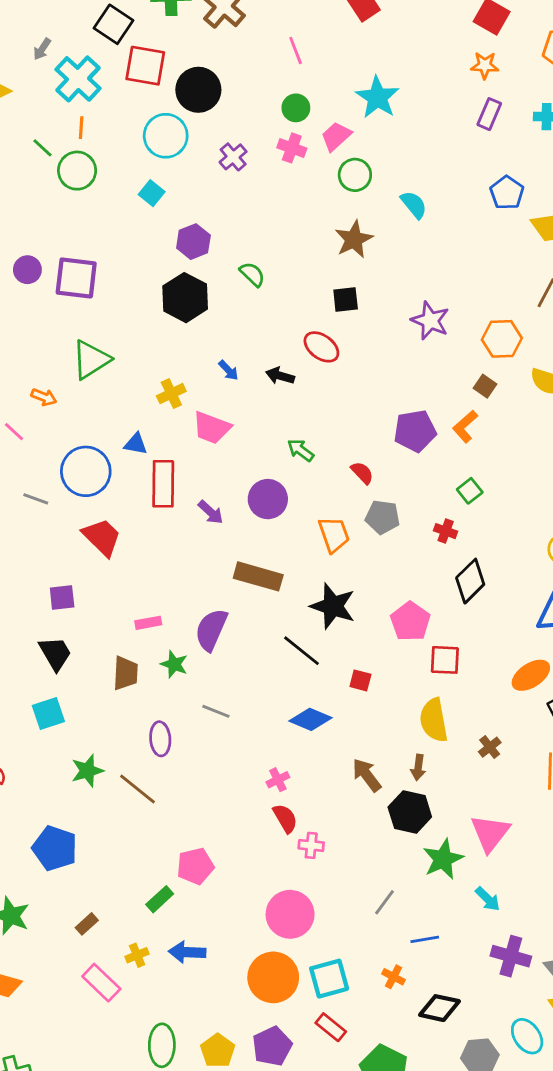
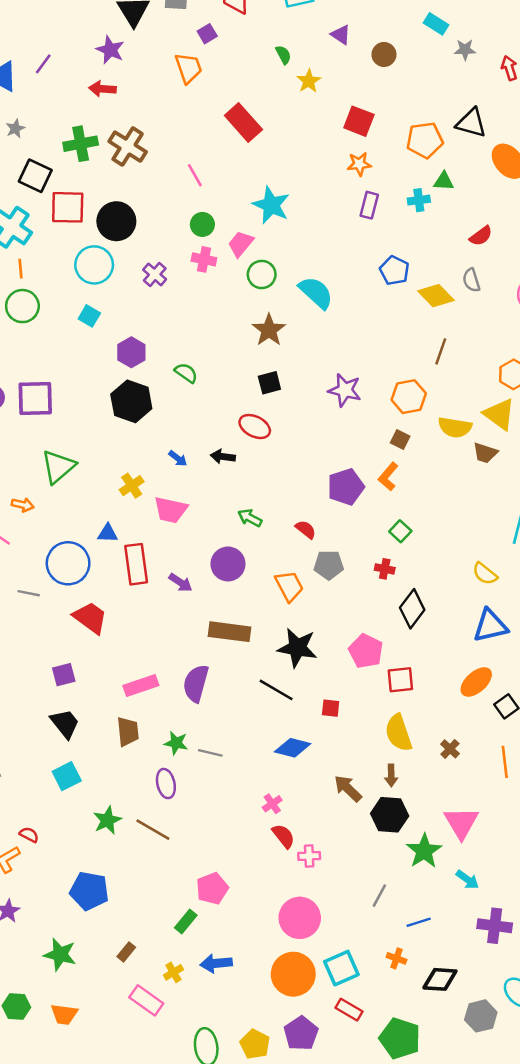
cyan semicircle: (414, 205) -> (316, 293), size x1.4
pink rectangle: (148, 623) -> (141, 685), size x1.5
green star: (174, 664) -> (176, 743), moved

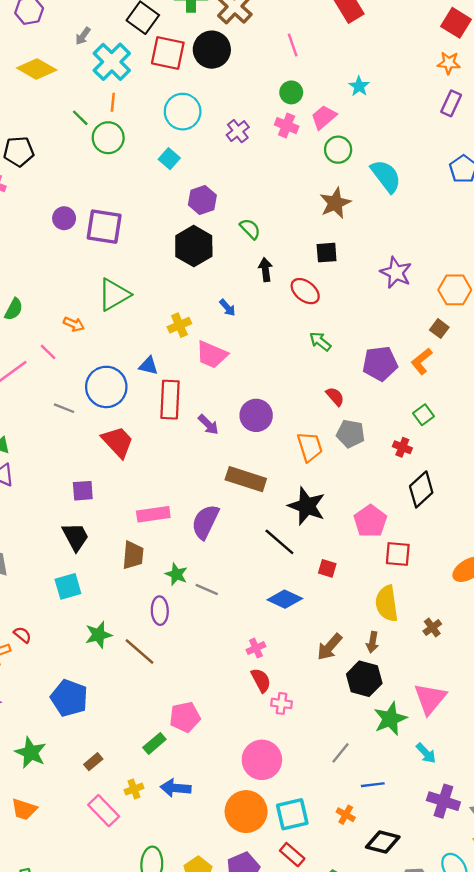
cyan star: (271, 205) -> (359, 86), size x0.6
black circle: (116, 221) -> (212, 50), moved
black arrow: (223, 457) -> (265, 270), moved, turned 65
green arrow: (250, 518) -> (320, 341), moved
brown arrow: (348, 788) -> (330, 647), turned -104

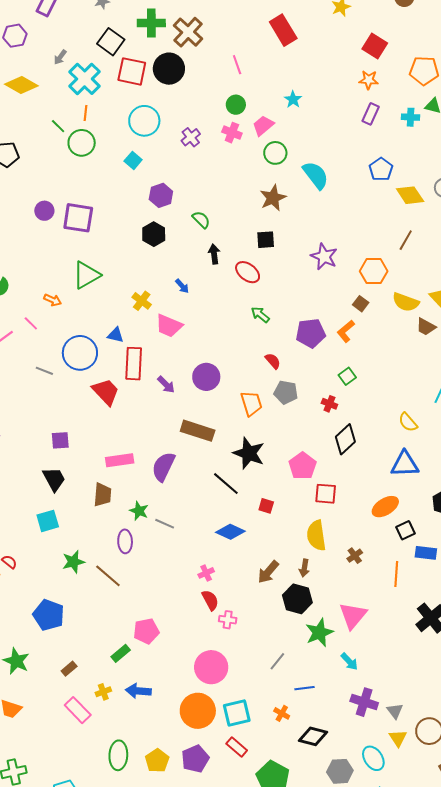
black hexagon: (194, 246) -> (154, 234), size x0.7
yellow cross: (179, 325) -> (142, 301), turned -30
red trapezoid: (118, 442) -> (106, 392), moved

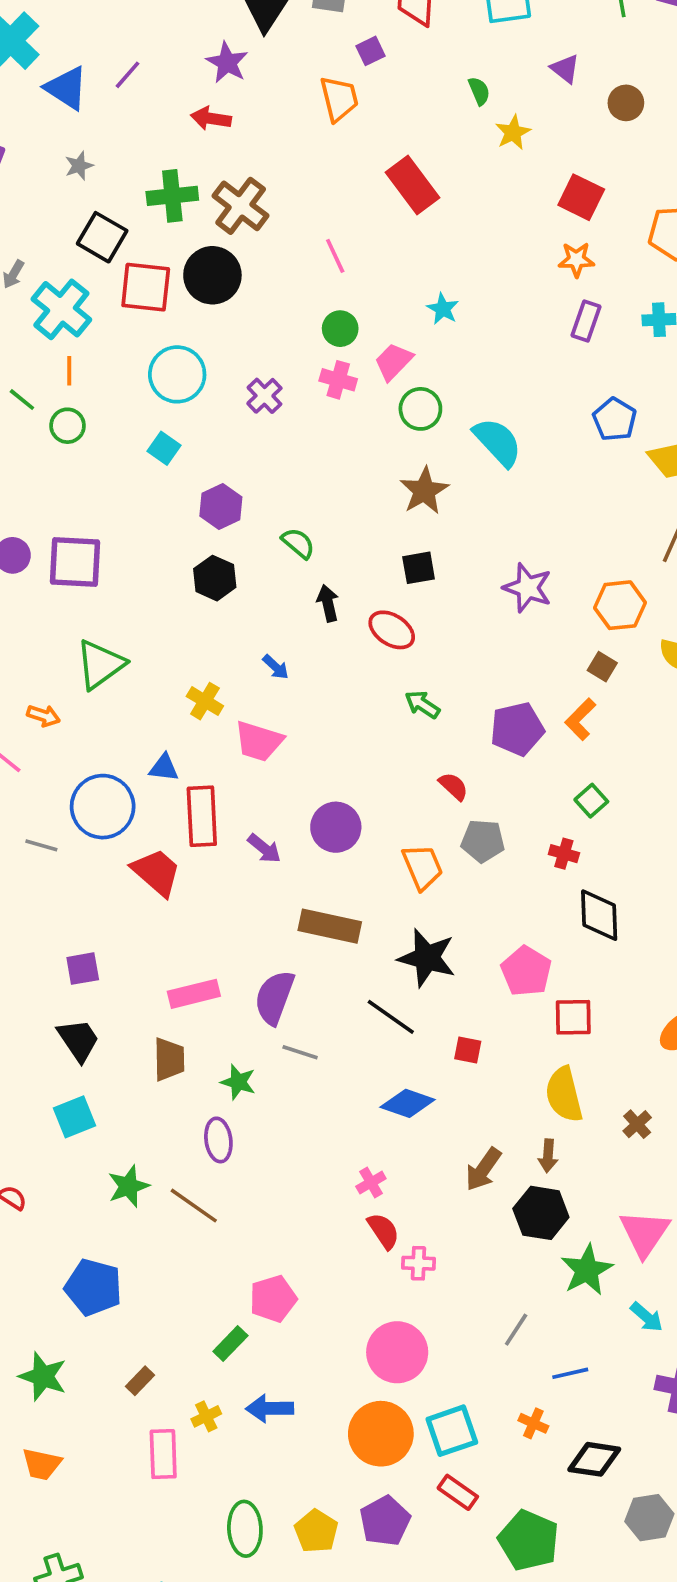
green circle: (82, 143) -> (68, 426), size x0.7
black diamond: (345, 439) -> (599, 915), turned -44
gray line: (165, 524) -> (300, 1052), moved
pink rectangle: (78, 710) -> (163, 1454), turned 48

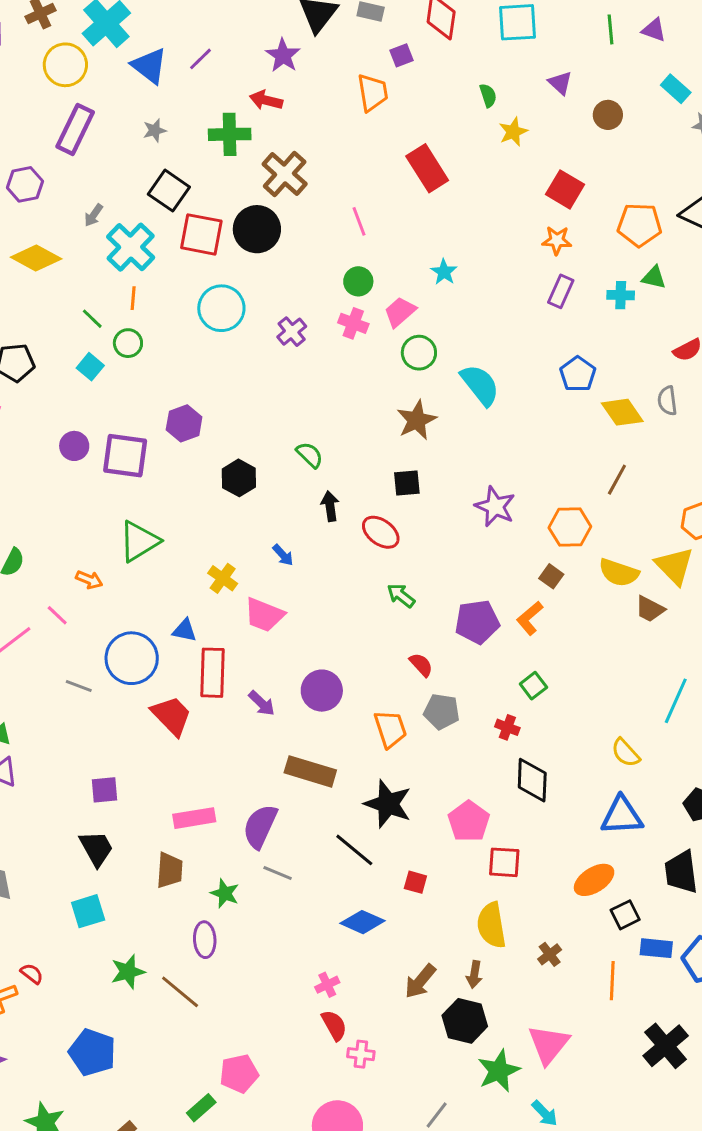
green cross: (172, 196) -> (230, 134), moved
cyan square: (164, 448) -> (90, 367), moved
purple hexagon: (221, 506) -> (184, 423), moved

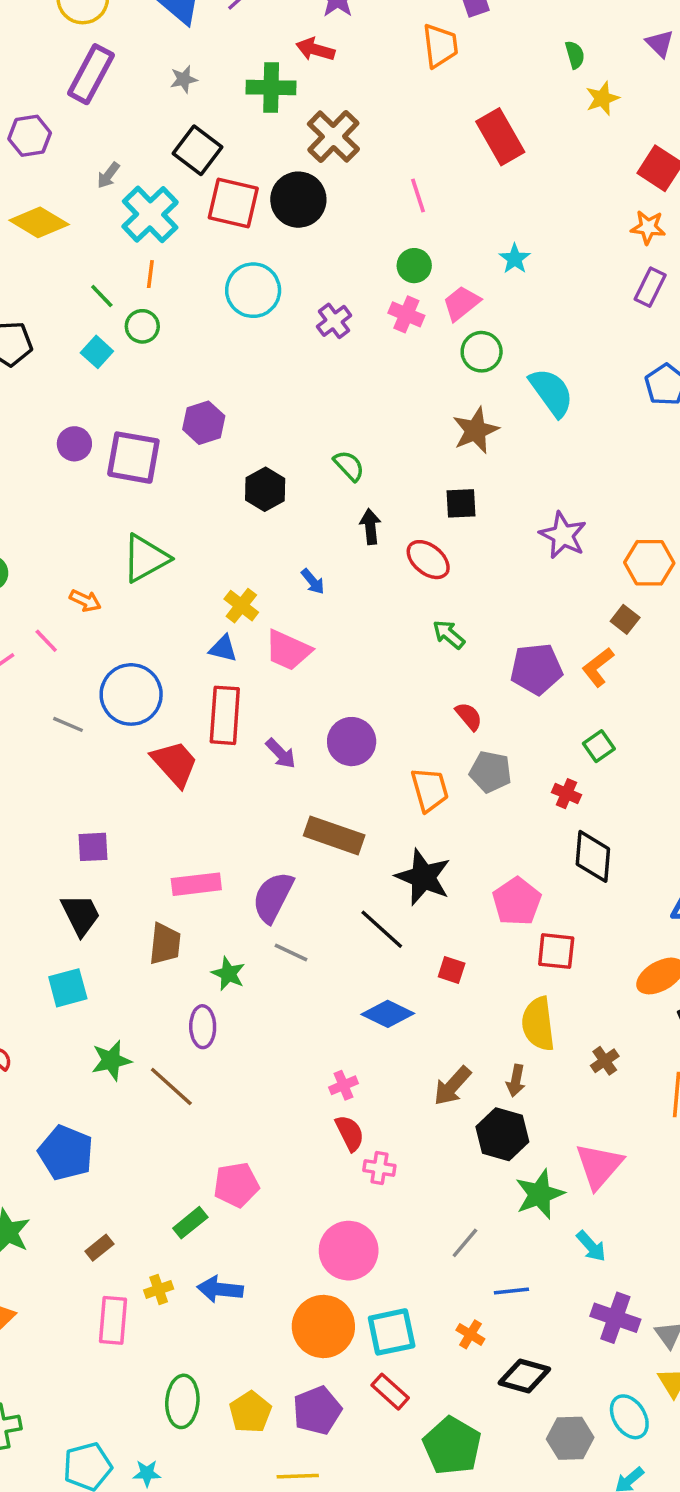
blue triangle: (184, 630) -> (223, 649), moved

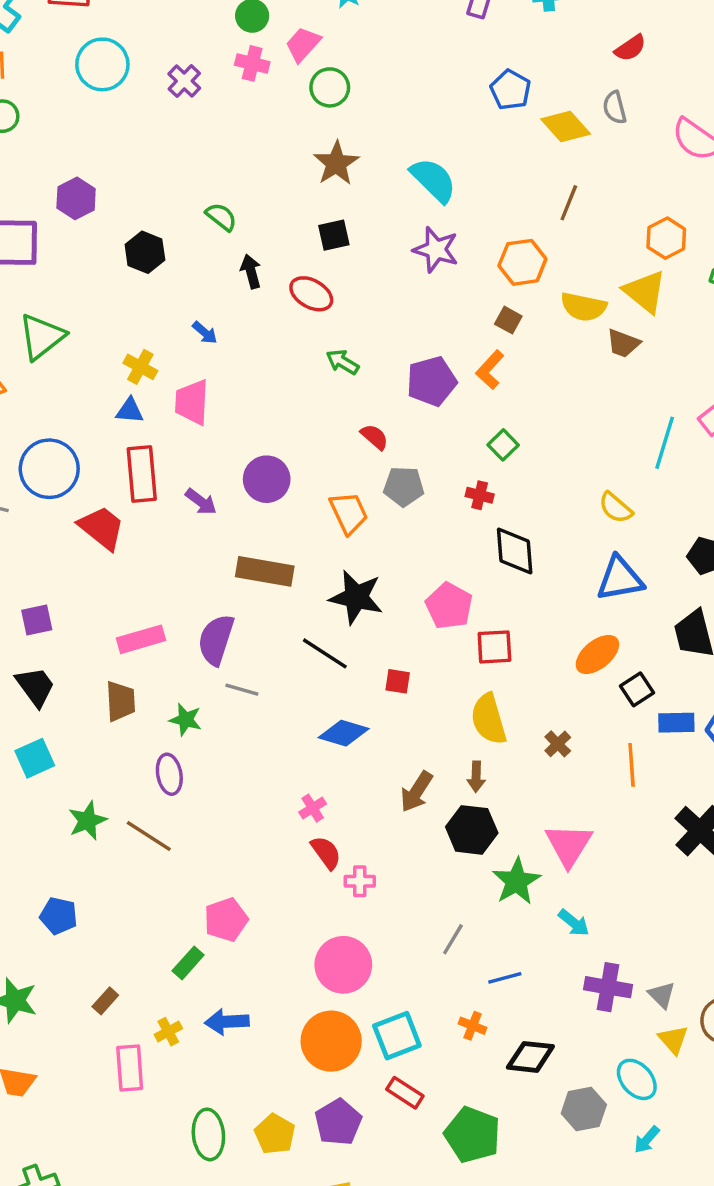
cyan semicircle: (551, 392) -> (433, 180), moved
pink trapezoid: (288, 650) -> (192, 402), turned 78
blue pentagon: (66, 1153) -> (59, 916), size x0.7

